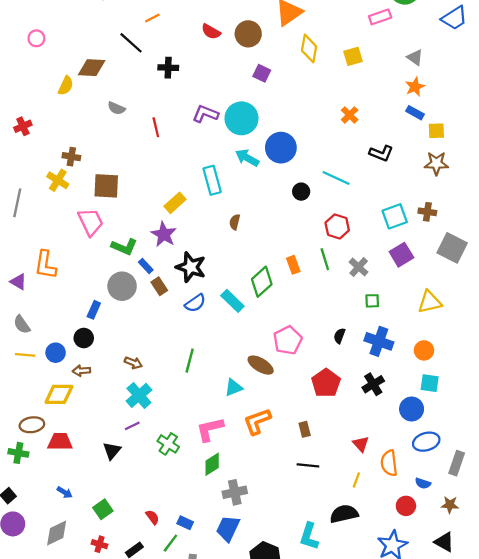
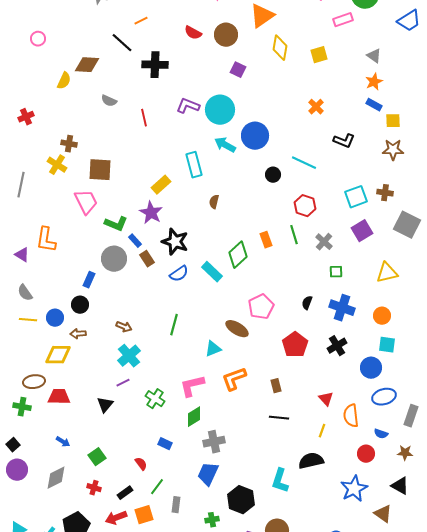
black cross: (168, 68) -> (155, 65), size x1.4
blue rectangle: (185, 523) -> (165, 444), moved

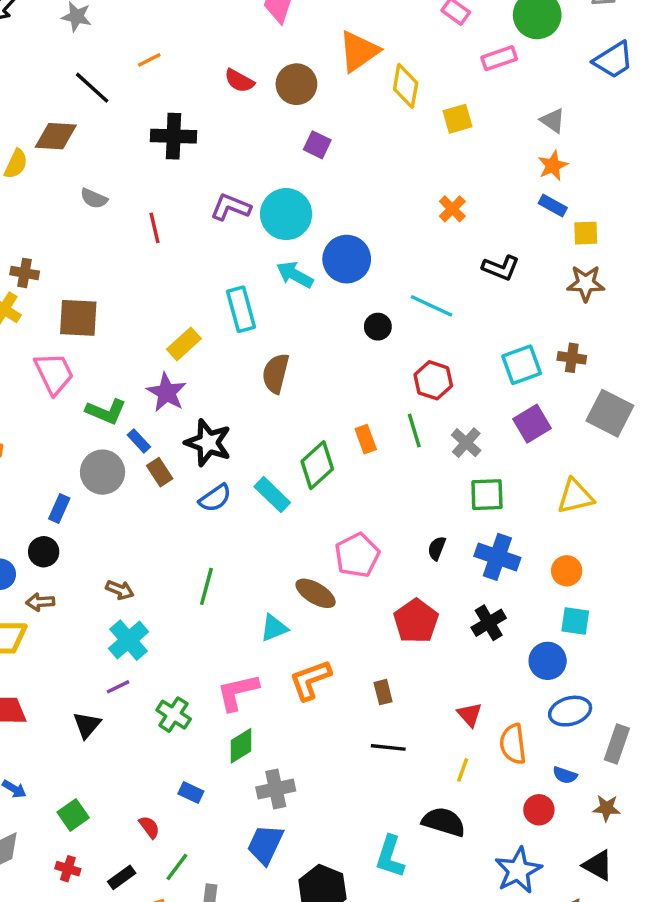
black line: (122, 43) -> (92, 88), moved
yellow diamond: (280, 48) -> (406, 86), moved
brown semicircle: (214, 202) -> (276, 373), size x1.6
green square: (336, 272) -> (487, 495), size x1.5
black semicircle: (311, 461) -> (444, 822), turned 30

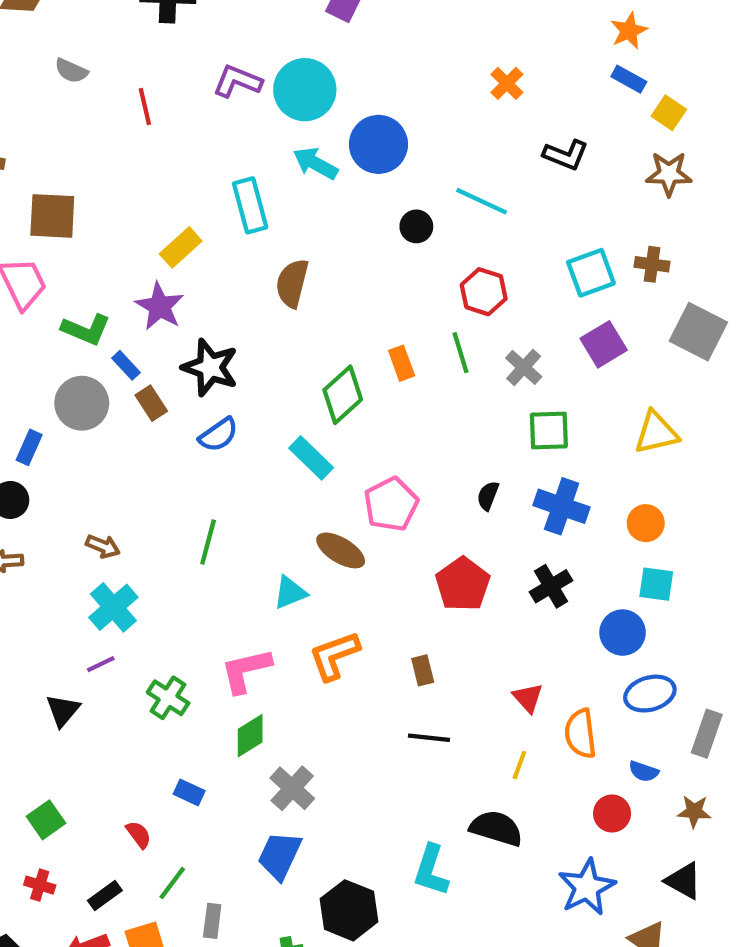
yellow square: (586, 233) -> (669, 113), turned 36
cyan rectangle: (272, 495) -> (311, 458), moved
gray cross: (276, 789) -> (292, 788), turned -36

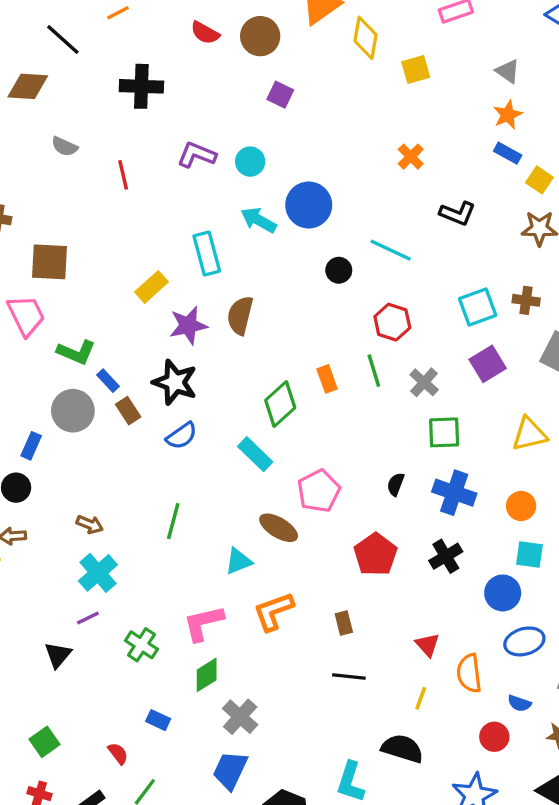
cyan circle: (305, 90) -> (250, 162), size x0.6
purple star: (160, 306) -> (188, 325), moved, turned 30

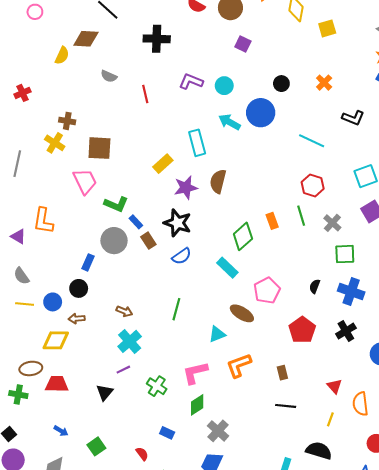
black circle: (339, 270) -> (281, 84), moved

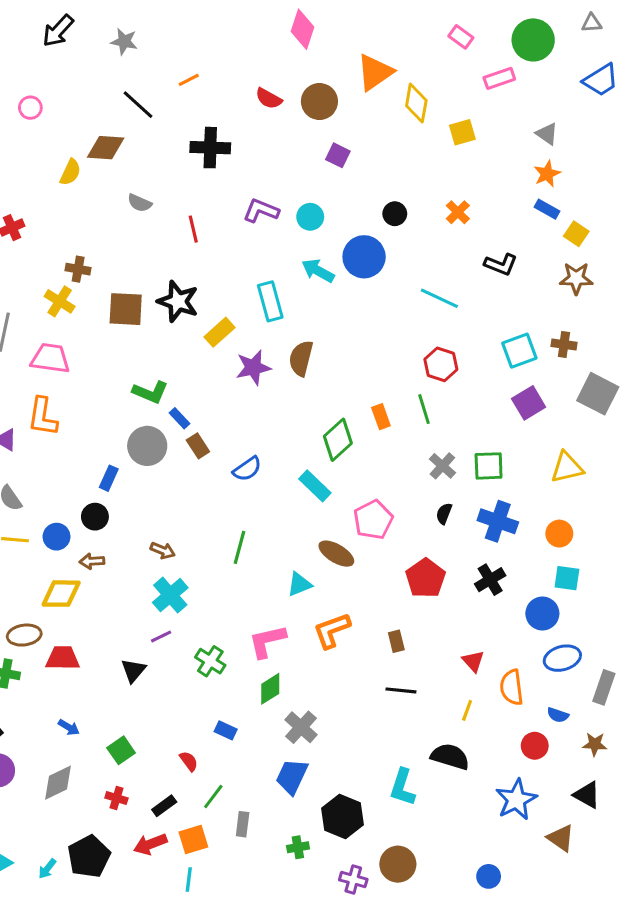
pink trapezoid: (85, 181) -> (50, 358), moved, turned -56
black star: (177, 223) -> (178, 301), moved
gray cross: (332, 223) -> (442, 466), moved

